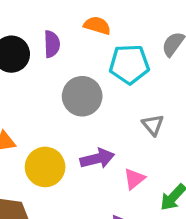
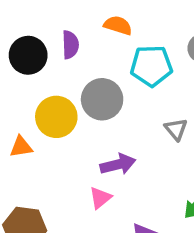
yellow circle: (45, 167) -> (56, 117), moved
pink triangle: (134, 179) -> (100, 198), moved

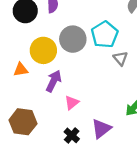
cyan pentagon: (151, 66) -> (105, 35), moved, turned -30
purple arrow: (118, 164) -> (54, 81), moved, turned -50

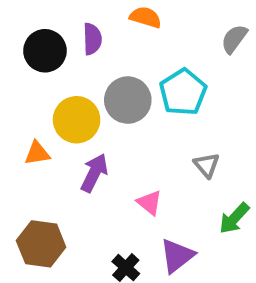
gray triangle: (120, 58) -> (207, 165), moved
pink triangle: (72, 103) -> (149, 203), moved, turned -42

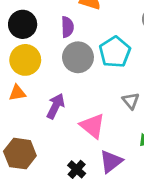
purple semicircle: (92, 39) -> (67, 27), moved
yellow circle: (77, 120) -> (25, 60), moved
pink triangle: (149, 203) -> (92, 126), size x1.5

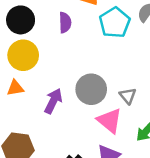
cyan pentagon: (115, 52) -> (115, 23), moved
gray circle: (78, 57) -> (91, 89), moved
pink triangle: (92, 126) -> (110, 121), moved

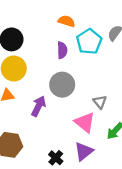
purple semicircle: (65, 23) -> (62, 50), moved
gray circle: (91, 89) -> (62, 85), moved

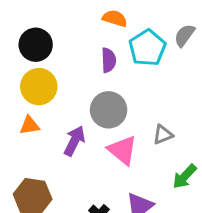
gray triangle: (100, 102) -> (163, 135), turned 48
pink triangle: (85, 122) -> (123, 150), moved

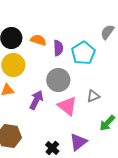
orange semicircle: (115, 18) -> (38, 40), moved
cyan pentagon: (147, 48) -> (83, 53), moved

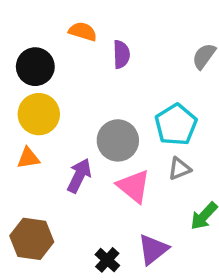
orange semicircle: (38, 40) -> (83, 32), moved
purple semicircle: (58, 48) -> (121, 54), moved
cyan pentagon: (83, 53) -> (176, 125), moved

